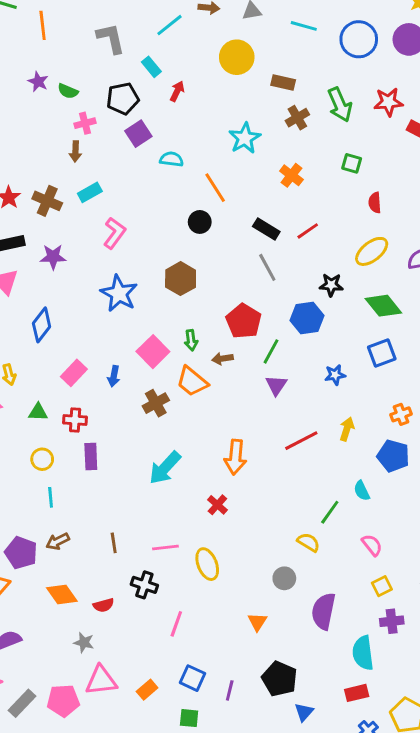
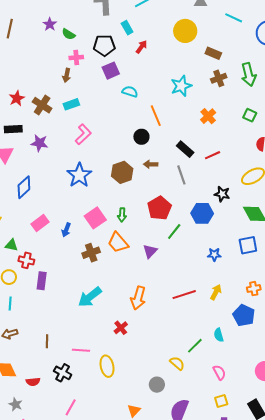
brown arrow: (222, 359) -> (151, 164), moved
purple triangle: (276, 385) -> (150, 251), moved
red cross: (75, 420) -> (26, 260), moved
pink line: (176, 624) -> (71, 407), moved

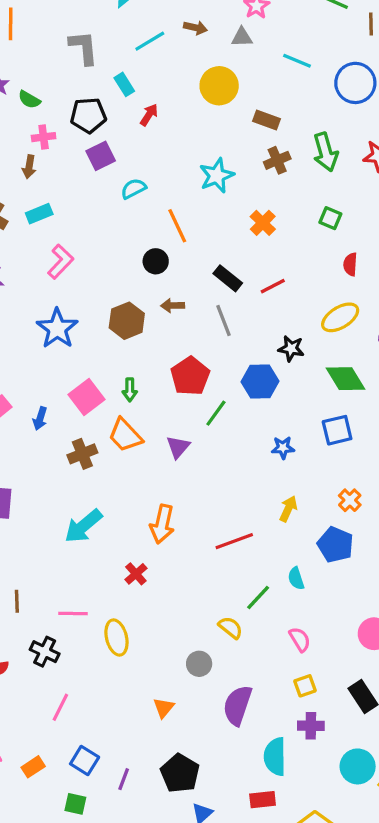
cyan semicircle: (130, 92) -> (133, 189), turned -42
orange cross: (254, 289) -> (350, 500), turned -32
red line: (184, 295) -> (234, 541), moved

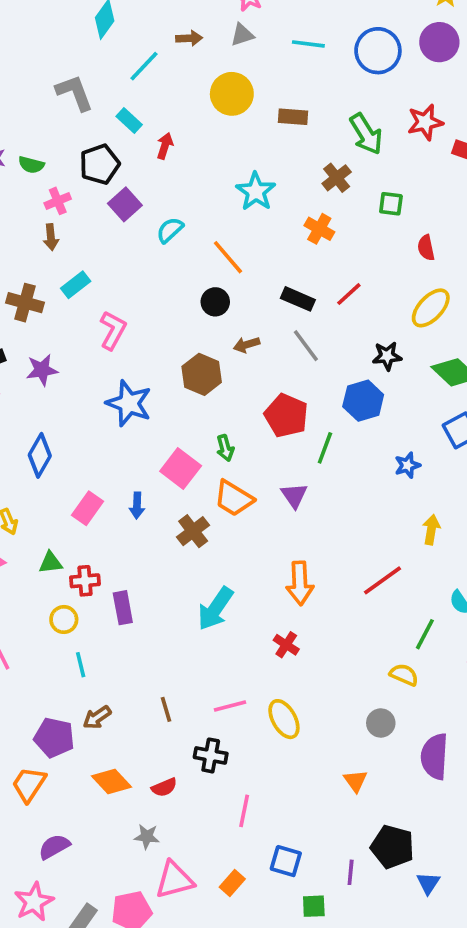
brown cross: (277, 160) -> (337, 178), moved
purple line: (124, 779) -> (351, 872), moved
green square: (75, 804) -> (314, 906), moved

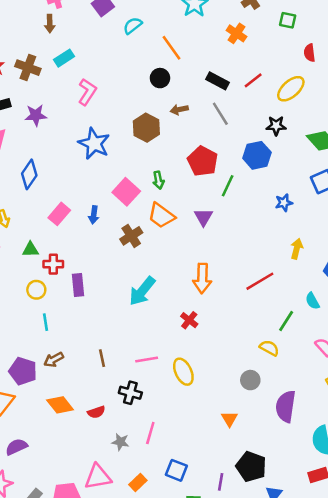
yellow ellipse: (431, 308) -> (291, 89), moved
gray star: (147, 837) -> (120, 442), moved

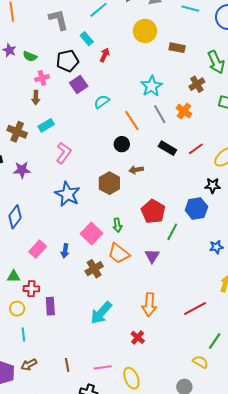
gray line: (220, 114) -> (160, 114), moved

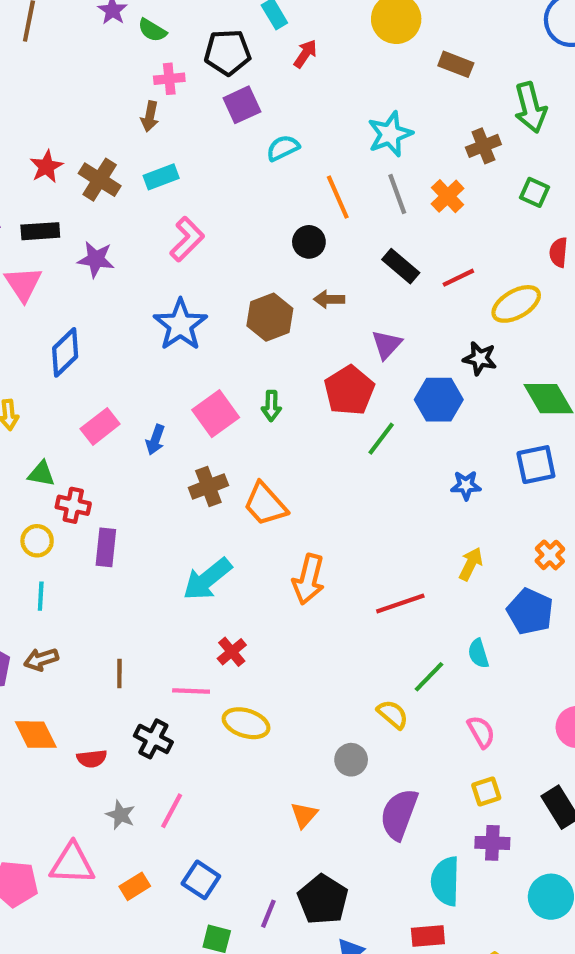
orange trapezoid: (119, 253) -> (265, 504), moved
purple triangle: (152, 256) -> (387, 345), moved
red cross: (138, 337) -> (232, 652), moved
yellow ellipse: (131, 378) -> (246, 723), turned -60

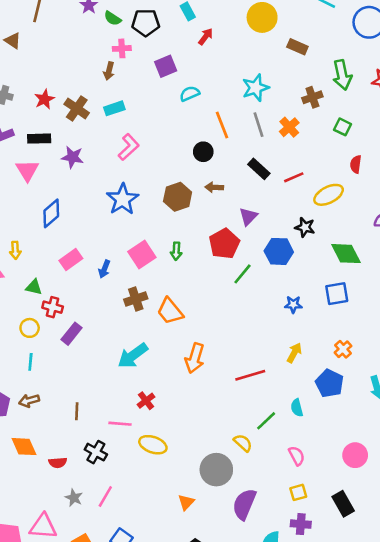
black pentagon: (227, 52) -> (146, 23), moved
purple rectangle: (106, 547) -> (71, 334), turned 30
gray circle: (351, 760) -> (216, 470), size x1.6

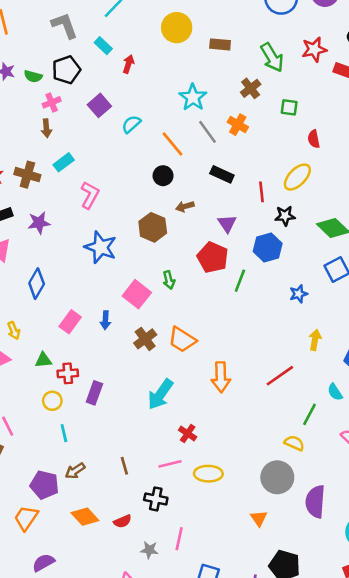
red line: (294, 177) -> (262, 192), moved, turned -54

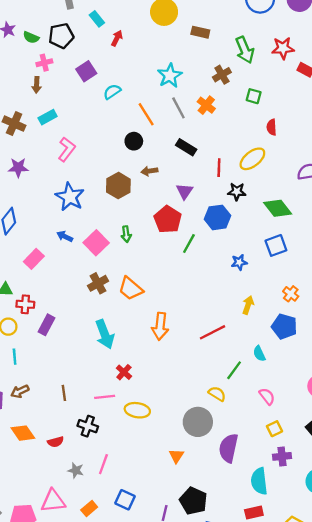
blue arrow: (105, 320) -> (65, 236), moved, turned 105
cyan arrow: (160, 394) -> (105, 334), turned -64

